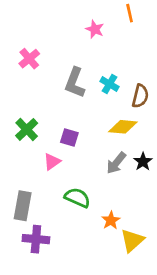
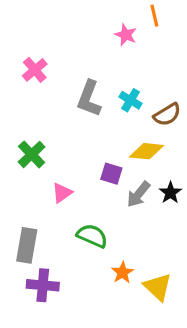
pink star: (95, 29) -> (126, 35), moved
brown semicircle: (140, 96) -> (167, 115), turned 45
purple square: (69, 138) -> (111, 174), moved
orange star: (111, 220) -> (123, 272), moved
yellow triangle: (132, 240) -> (158, 287), turned -35

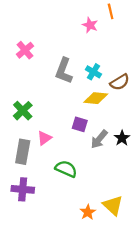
yellow diamond: (146, 151) -> (96, 98), moved
gray rectangle: (27, 245) -> (23, 152), moved
orange star: (123, 272) -> (88, 212), moved
purple cross: (43, 285) -> (23, 189), moved

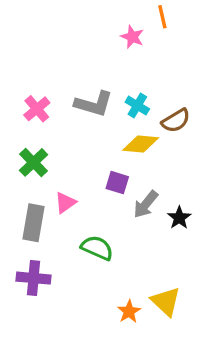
pink cross: (25, 50) -> (37, 109), moved
gray L-shape: (64, 71) -> (94, 104), turned -95
black star: (122, 138) -> (179, 218), moved

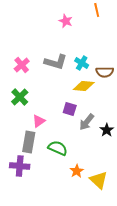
pink star: (132, 37) -> (66, 21), moved
brown semicircle: (176, 121) -> (105, 72), turned 30
gray rectangle: (33, 223) -> (29, 142), moved
orange star: (129, 312) -> (77, 171), moved

